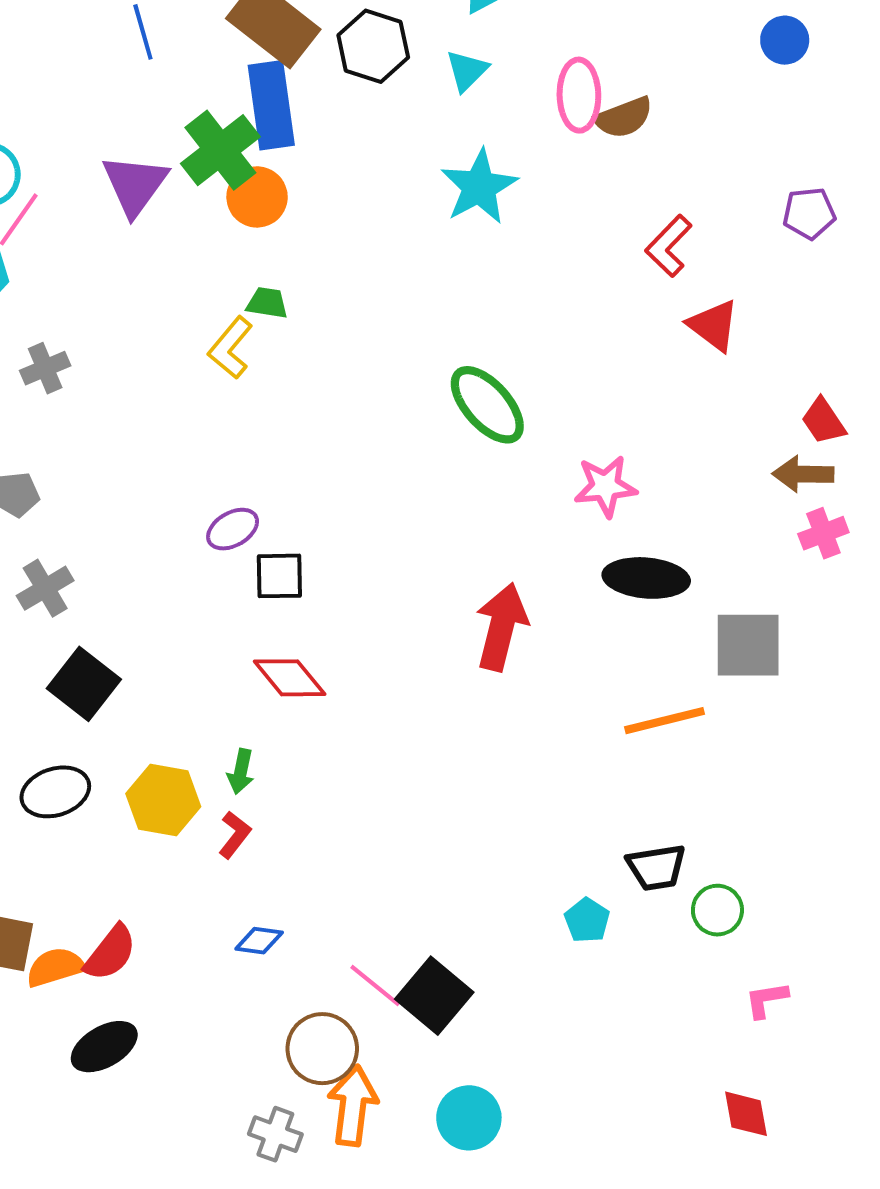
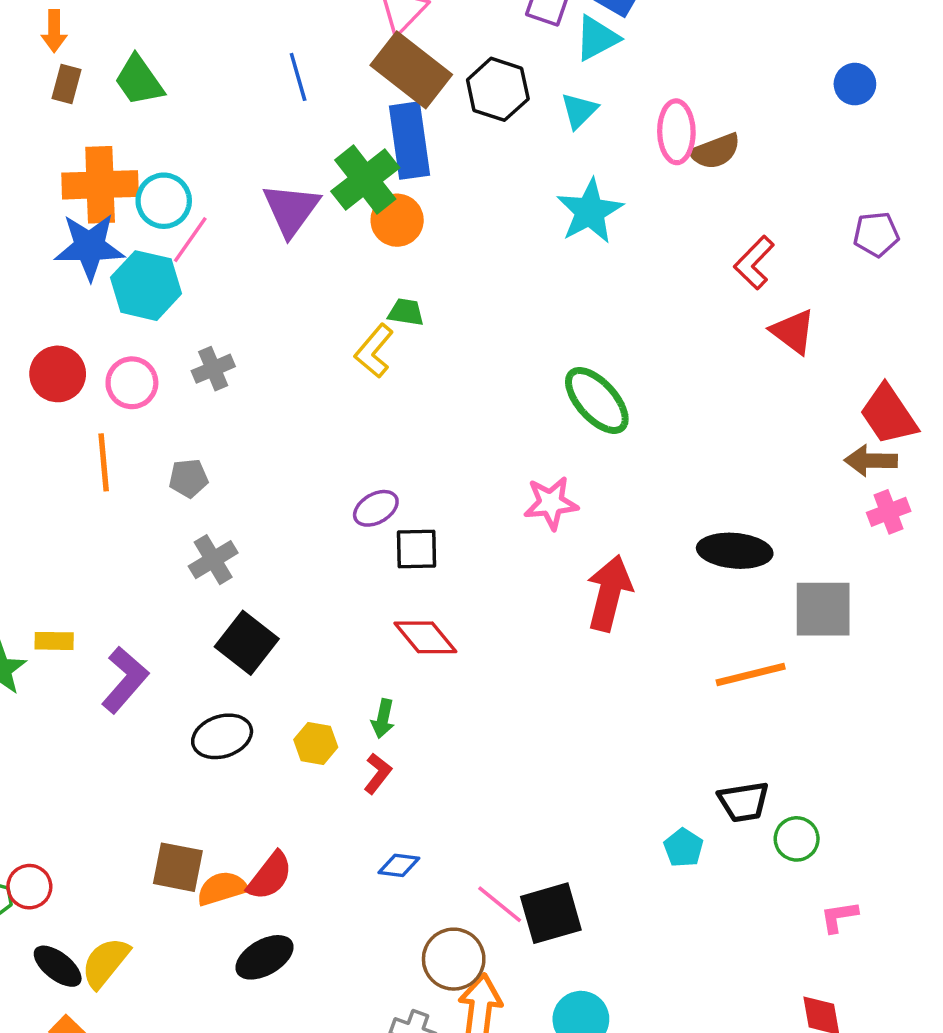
red trapezoid: (823, 421) -> (889, 415), size x1.5
pink star: (605, 486) -> (551, 503), moved
yellow hexagon: (163, 800) -> (316, 743), size x0.7
black square: (434, 996) -> (551, 913), turned 34

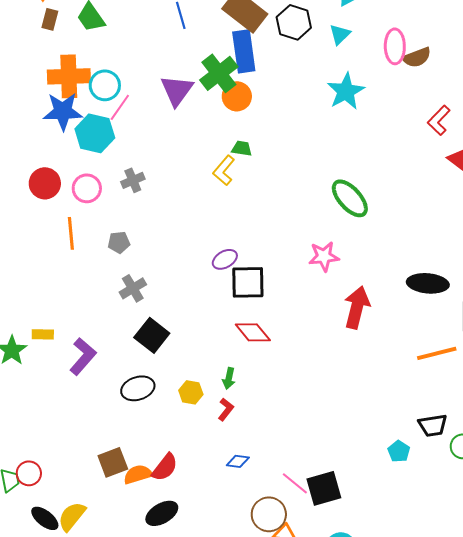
black square: (417, 549) -> (248, 282), size x1.4
brown square: (178, 867) -> (113, 462), turned -32

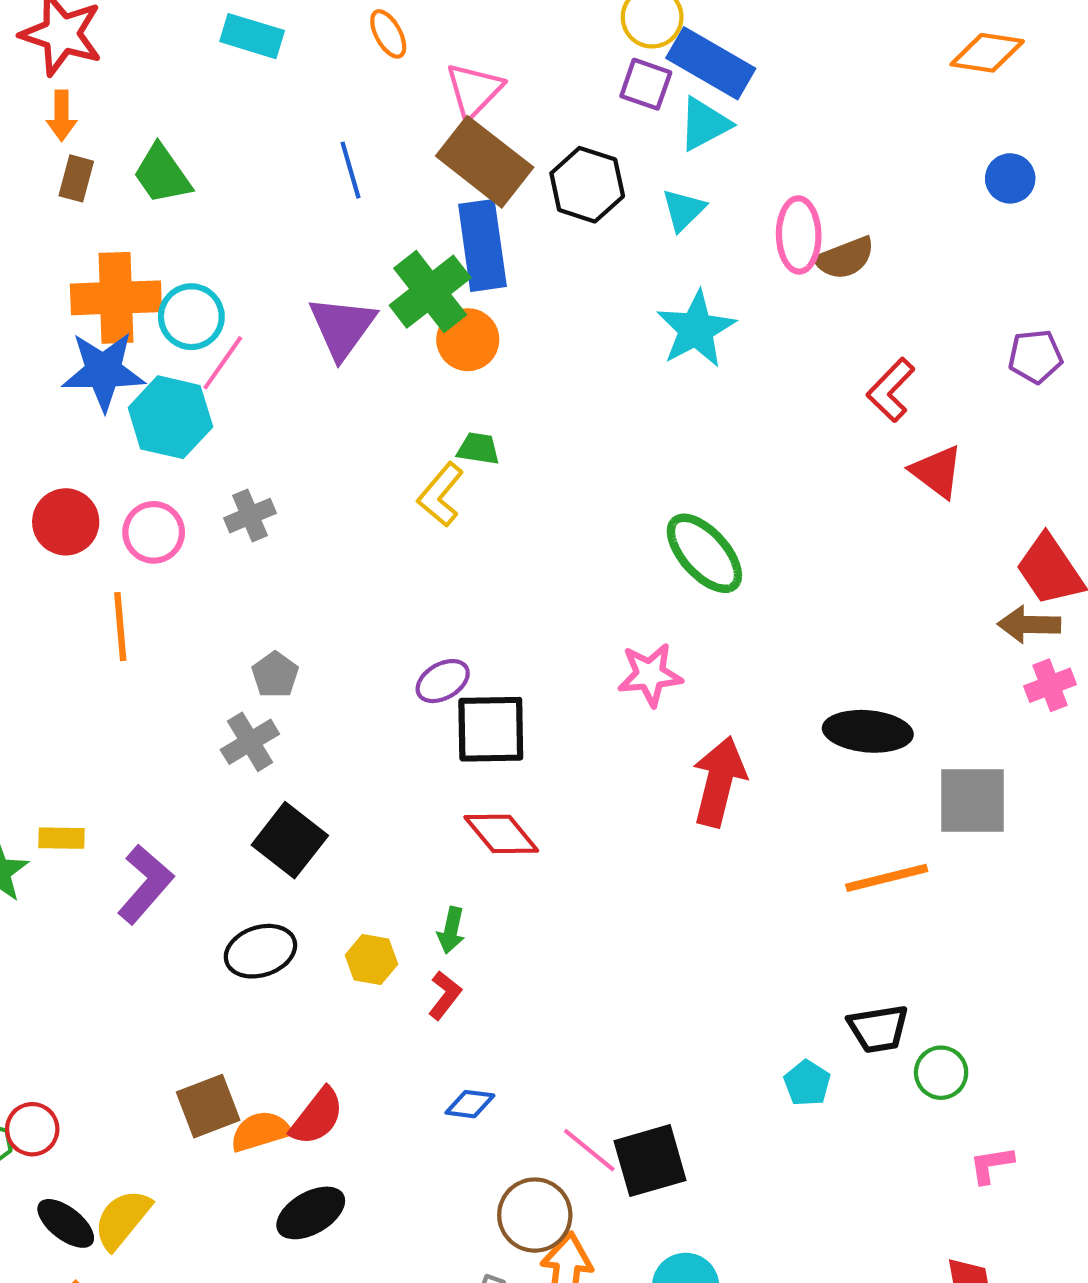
gray pentagon: (119, 242) -> (275, 675), moved, turned -30

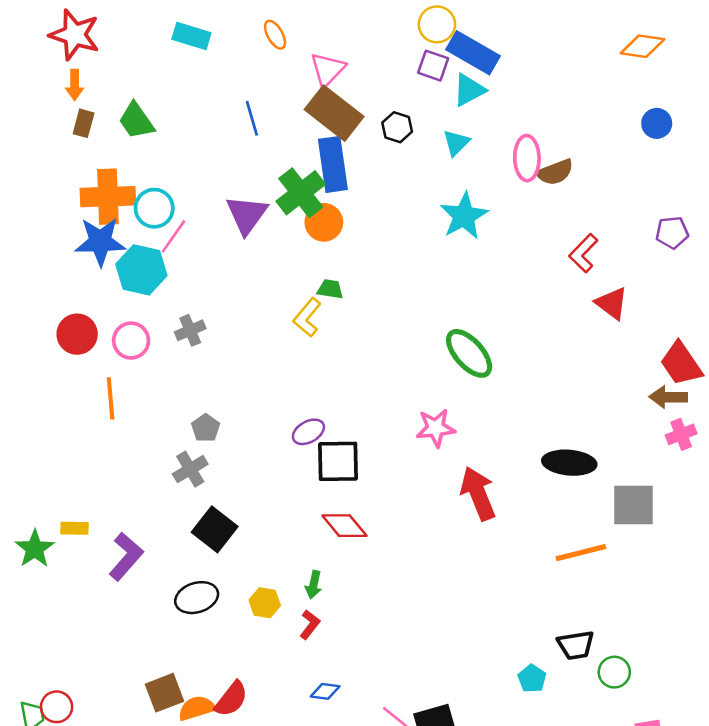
black hexagon: (587, 185) -> (397, 127), size x0.7
red arrow: (719, 782) -> (478, 493), turned -36

